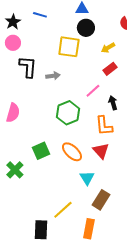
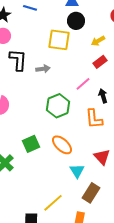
red triangle: (101, 151) -> (102, 157), moved

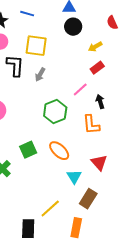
yellow square: (59, 40) -> (36, 46), moved
gray arrow: (43, 69) -> (40, 75), turned 128

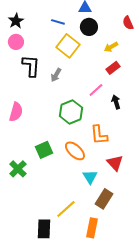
blue line: (27, 14) -> (58, 22), moved
yellow square: (36, 46) -> (68, 46), moved, turned 30
orange L-shape: (91, 125) -> (99, 135), moved

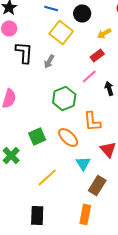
red rectangle: (113, 68) -> (97, 56), moved
yellow line: (66, 209) -> (47, 178), moved

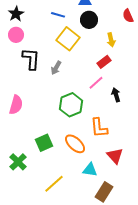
yellow arrow: (104, 34) -> (111, 40), turned -72
cyan triangle: (83, 164) -> (90, 170), turned -49

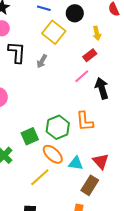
black arrow: (116, 95) -> (102, 88), size x1.5
green hexagon: (71, 105) -> (58, 127), moved
orange ellipse: (75, 144) -> (53, 154), moved
red triangle: (115, 156) -> (101, 161), moved

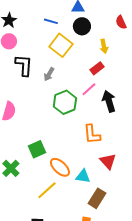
green hexagon: (58, 127) -> (65, 102), moved
red triangle: (101, 161) -> (108, 161), moved

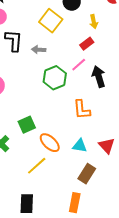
gray arrow: (49, 74) -> (39, 50), turned 64
red triangle: (108, 161) -> (107, 146), moved
cyan triangle: (83, 176) -> (80, 146), moved

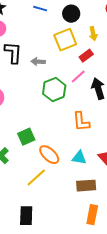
yellow square: (51, 21) -> (65, 40), moved, turned 30
brown rectangle: (87, 174) -> (86, 186), turned 54
orange rectangle: (75, 203) -> (92, 215), moved

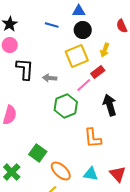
yellow arrow: (93, 34) -> (105, 50), turned 32
pink line: (78, 77) -> (84, 85), moved
green square: (26, 137) -> (38, 153), turned -30

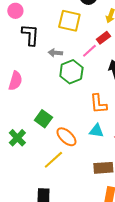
yellow square: (77, 56) -> (69, 21), moved, turned 35
gray arrow: (50, 78) -> (55, 53), moved
cyan triangle: (91, 174) -> (96, 131), moved

